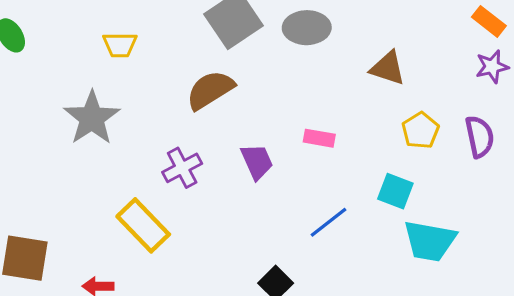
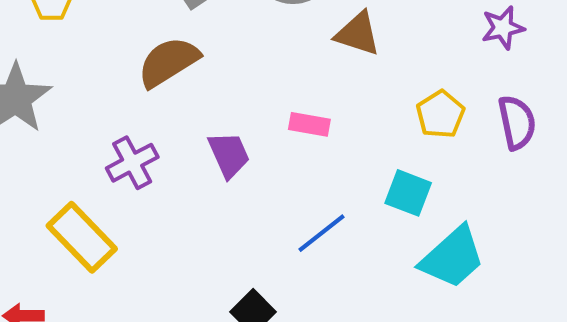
purple star: (492, 67) -> (503, 28), moved
brown triangle: (388, 68) -> (358, 34), moved
cyan trapezoid: (430, 241) -> (452, 257), turned -52

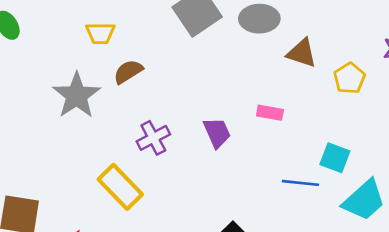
brown semicircle: (168, 62) -> (128, 72), moved, size x0.7
yellow pentagon: (440, 114) -> (349, 78), moved
blue line: (322, 233) -> (300, 183), moved, turned 44

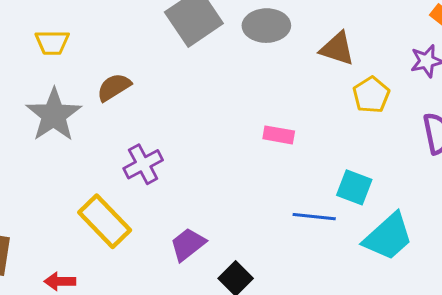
yellow trapezoid: (100, 33) -> (52, 43), moved
brown triangle: (302, 53) -> (337, 49), moved
purple trapezoid: (217, 133) -> (188, 244), moved, turned -104

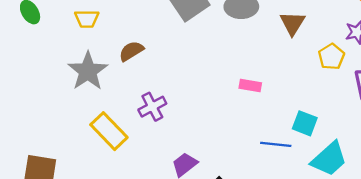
brown triangle: (337, 49) -> (292, 23), turned 44
yellow pentagon: (371, 95) -> (331, 57), moved
yellow rectangle: (105, 221) -> (109, 131), moved

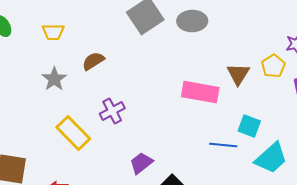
brown triangle: (292, 23) -> (238, 74), moved
gray star: (88, 71) -> (54, 79), size x0.7
pink rectangle: (250, 86) -> (200, 92), size x1.8

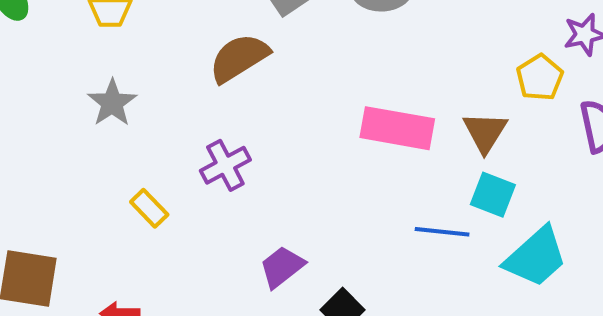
brown semicircle: (93, 61) -> (239, 58), moved, size x1.4
brown triangle: (238, 74) -> (485, 132), moved
yellow rectangle: (73, 133) -> (149, 208), size x0.6

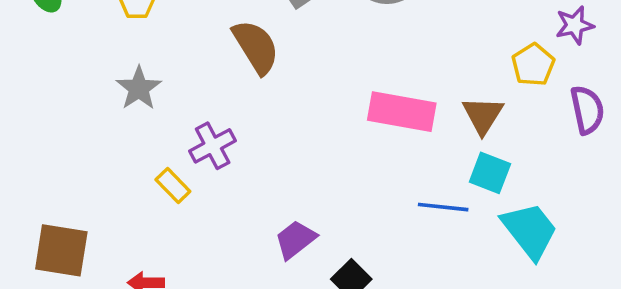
brown semicircle: (239, 58) -> (256, 47), turned 90
purple cross: (225, 165) -> (213, 146), moved
cyan trapezoid: (536, 257) -> (530, 231), turned -86

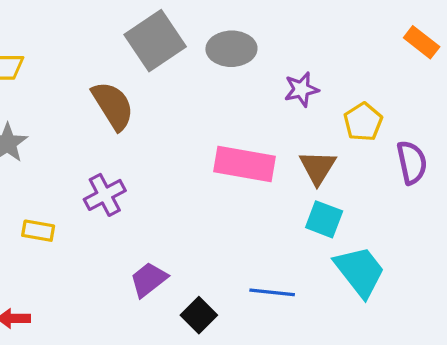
purple star: (575, 25) -> (301, 89), moved
purple cross: (213, 146) -> (105, 195), moved
yellow rectangle: (173, 185) -> (38, 231), turned -36
blue line: (443, 207) -> (272, 292), moved

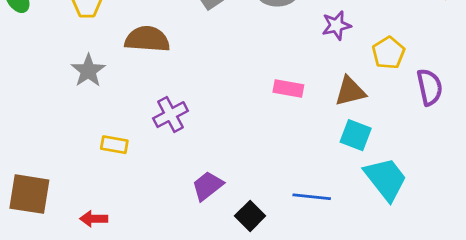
brown semicircle: (113, 106) -> (147, 39), moved, turned -54
pink rectangle: (244, 164) -> (288, 88), size x0.6
brown triangle: (318, 167) -> (350, 91), turned 44

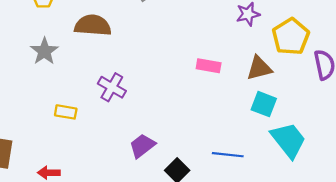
yellow pentagon: (388, 53) -> (291, 37), size x1.4
purple cross: (171, 115) -> (112, 87), turned -32

